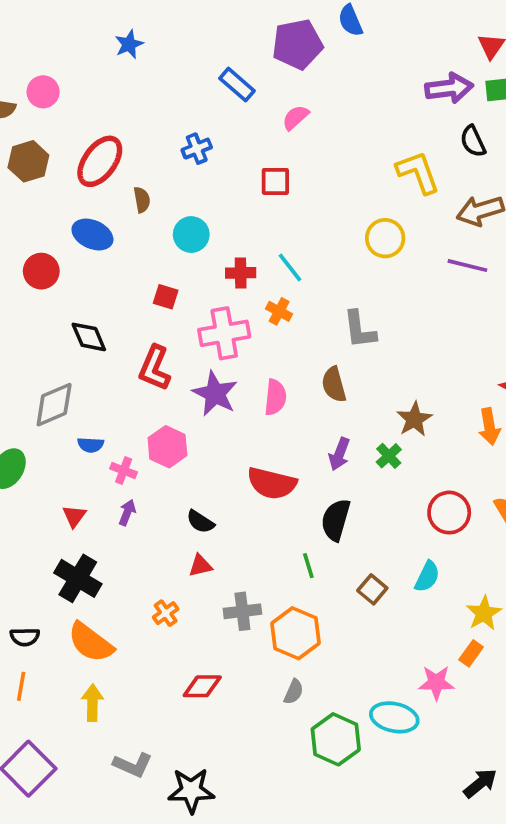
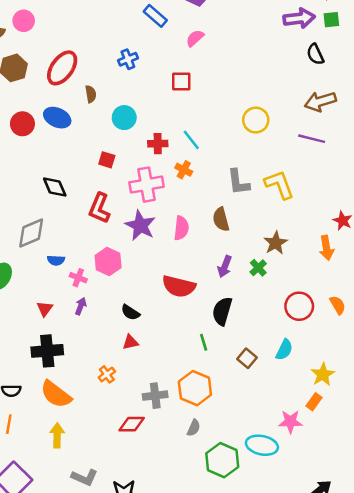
yellow L-shape: (418, 172) -> (279, 185), moved
red circle: (41, 271) -> (22, 124), moved
black cross: (78, 578) -> (47, 351), turned -36
gray cross: (242, 611) -> (155, 396), moved

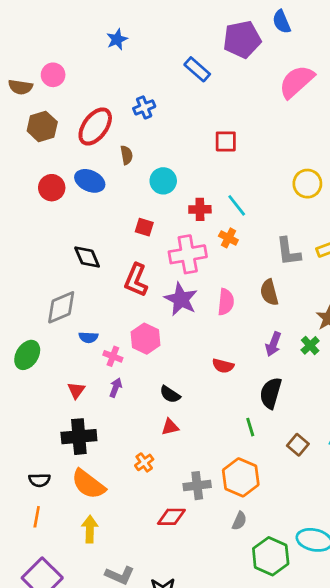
pink semicircle: (195, 38) -> (296, 82), moved, size x1.8
blue cross: (128, 59) -> (144, 107), moved
red semicircle: (179, 286) -> (223, 366), size x0.6

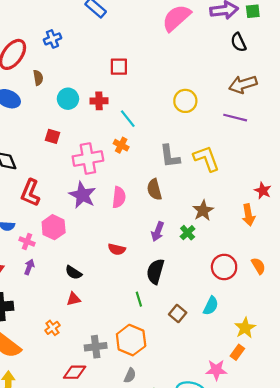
red cross: (200, 209) -> (99, 101), moved
red L-shape: (136, 280) -> (30, 193), moved

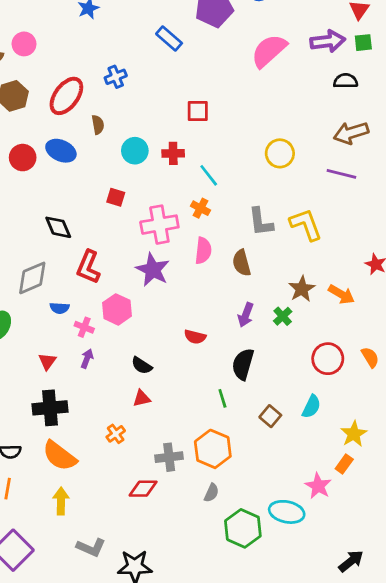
black semicircle: (238, 42) -> (346, 81), turned 114
pink semicircle: (119, 197) -> (203, 251), moved
orange arrow: (248, 215) -> (341, 294), moved, turned -50
pink star: (216, 370) -> (318, 486), turned 30

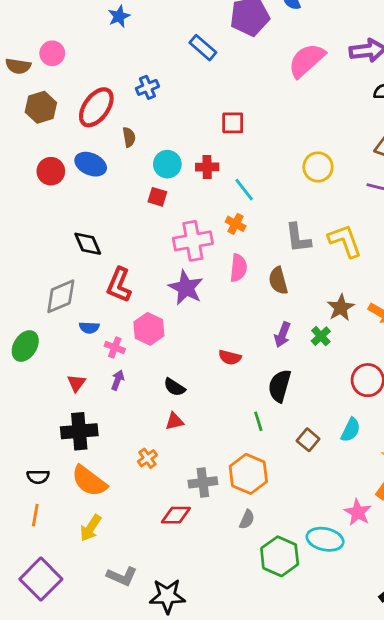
red square: (116, 197) -> (157, 197), moved
yellow arrow: (61, 501) -> (91, 528), turned -148

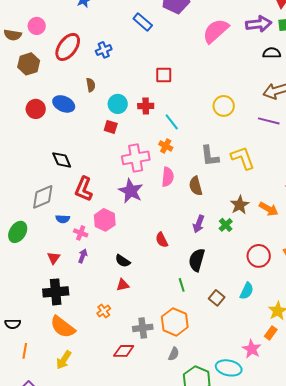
red ellipse: (96, 107) -> (68, 47), moved
red semicircle: (230, 357) -> (162, 240), turned 49
black semicircle: (38, 477) -> (13, 324), moved

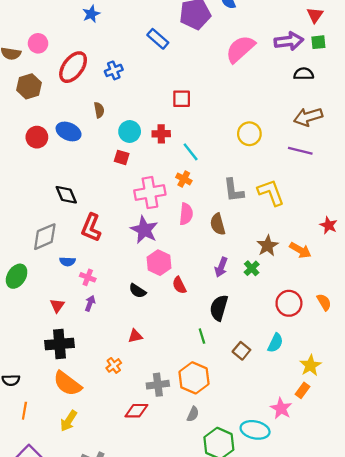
pink hexagon: (105, 220) -> (159, 263), moved
black semicircle: (123, 261) -> (137, 291), moved

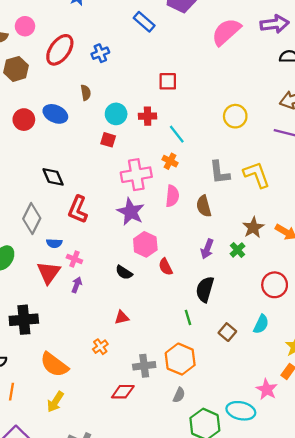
gray diamond: (45, 237) -> (32, 218), turned -40
red triangle: (57, 306) -> (49, 272), moved, size x1.6
black cross: (59, 344) -> (24, 320), moved

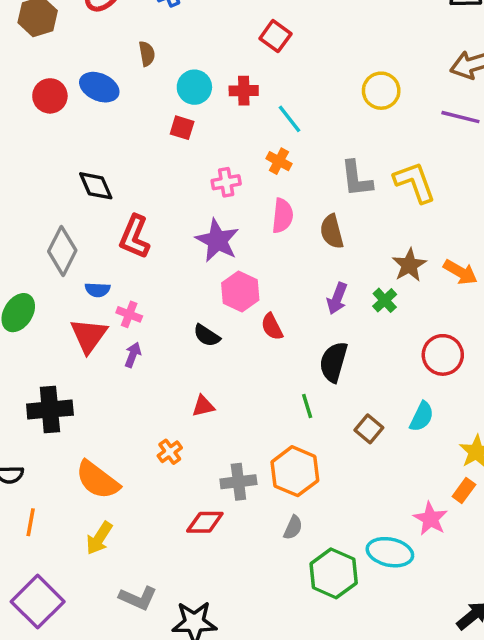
red square: (168, 81) -> (275, 36), turned 36
pink cross: (136, 175) -> (226, 182), size x0.6

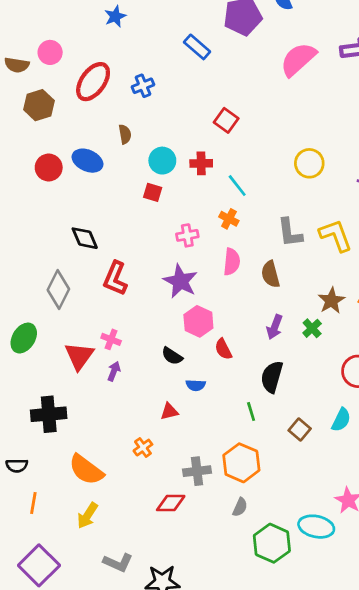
blue semicircle: (98, 290) -> (196, 385), moved

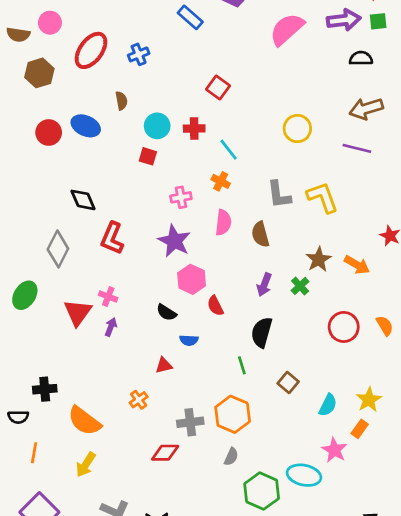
black cross: (49, 414) -> (45, 389), moved, size x0.7
cyan semicircle: (341, 420) -> (328, 405), moved

